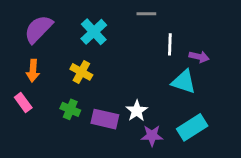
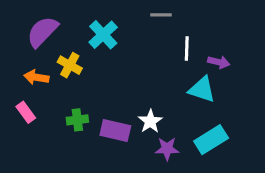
orange arrow: (33, 71) -> (36, 77), turned 95
yellow cross: (81, 72) -> (70, 65), moved
green cross: (70, 109) -> (77, 120), turned -30

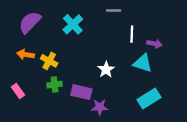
yellow cross: (70, 65) -> (49, 61), moved
pink rectangle: (26, 112) -> (18, 91), moved
white star: (150, 121) -> (106, 70), moved
purple star: (167, 149) -> (100, 107), moved

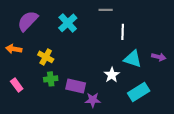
purple arrow: (154, 44) -> (159, 57), moved
orange arrow: (26, 54) -> (14, 49), moved
white star: (106, 70) -> (112, 75), moved

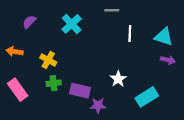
purple semicircle: (28, 21) -> (29, 22), size x0.6
cyan triangle: (133, 59) -> (164, 37), moved
pink rectangle: (17, 85) -> (18, 90), size x1.5

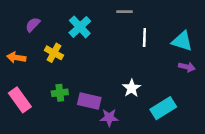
yellow cross: (48, 60) -> (54, 53), moved

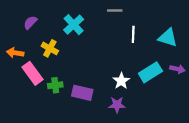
purple arrow: (187, 67) -> (178, 69), moved
pink rectangle: (20, 100) -> (32, 73), moved
cyan rectangle: (163, 108) -> (150, 72), moved
purple star: (109, 117) -> (117, 105), moved

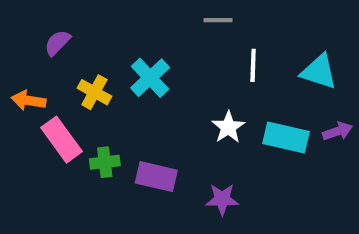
cyan cross: (74, 25) -> (150, 78), moved
purple arrow: (178, 69) -> (337, 131), turned -32
cyan rectangle: (150, 72) -> (286, 137), turned 45
white star: (121, 81) -> (228, 127), moved

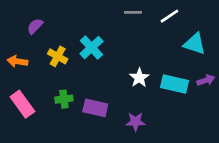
white line: (253, 65) -> (169, 16), moved, turned 54
pink rectangle: (61, 140) -> (22, 104), moved

